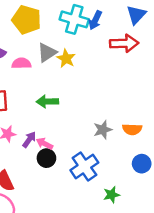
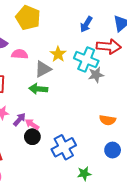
cyan cross: (74, 19) -> (86, 60), moved
gray triangle: (47, 53) -> (43, 69), moved
gray star: (103, 130) -> (96, 75), moved

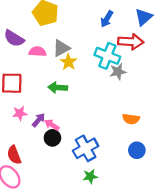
yellow star: (58, 54) -> (68, 62), moved
gray triangle: (43, 69) -> (61, 48), moved
green star: (84, 174) -> (90, 176), moved

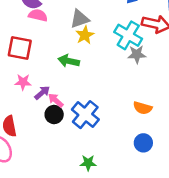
pink semicircle: (37, 51) -> (38, 15), moved
blue cross: (86, 148) -> (85, 115), moved, turned -30

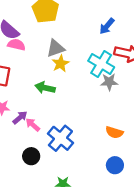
black circle: (54, 115) -> (31, 156), moved

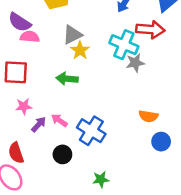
purple arrow: (20, 118) -> (39, 124), moved
blue circle: (115, 165) -> (161, 142), moved

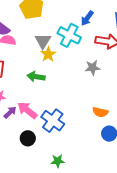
gray triangle: (72, 35) -> (43, 41), turned -36
cyan cross: (124, 45) -> (69, 35), moved
pink arrow: (59, 120) -> (27, 110), size x1.5

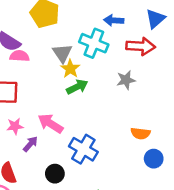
blue arrow: (87, 18) -> (114, 20), turned 63
green arrow: (36, 77) -> (77, 87), moved, turned 150
pink arrow: (27, 110) -> (50, 124), moved

